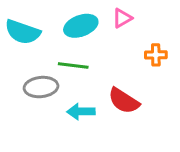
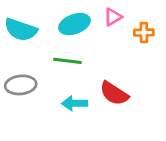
orange cross: (156, 55) -> (144, 33), moved
gray ellipse: (41, 87) -> (21, 85), moved

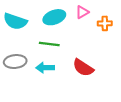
cyan arrow: (75, 103) -> (45, 68), moved

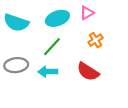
orange cross: (105, 23) -> (96, 40), moved, turned -32
green line: (49, 44) -> (52, 47), turned -54

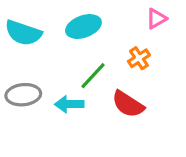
pink triangle: (87, 13) -> (156, 19), moved
green line: (52, 47) -> (93, 76), moved

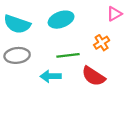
green line: (93, 76) -> (68, 55), turned 40
gray ellipse: (23, 95) -> (17, 55), moved

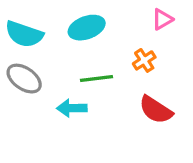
gray ellipse: (17, 55) -> (24, 79), turned 40
red semicircle: (93, 76) -> (156, 110), moved

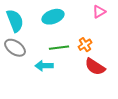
cyan semicircle: (24, 34) -> (15, 21), turned -130
orange cross: (144, 60) -> (85, 45), moved

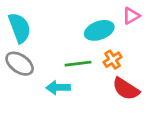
cyan ellipse: (53, 17) -> (99, 30), moved

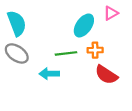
cyan ellipse: (99, 30) -> (84, 25), turned -35
orange cross: (113, 60) -> (95, 50), turned 32

